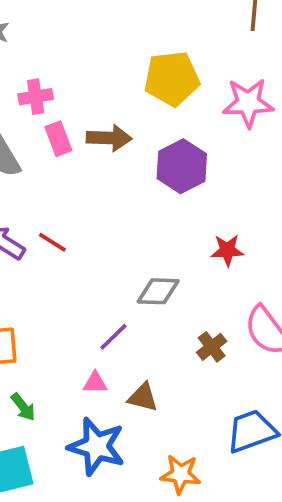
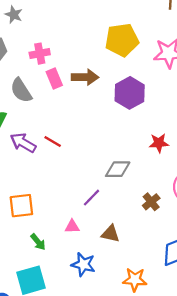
pink triangle: (95, 383) -> (72, 227), moved
blue star: (97, 447) -> (83, 264), size x0.7

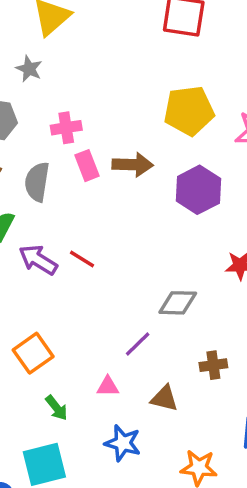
gray semicircle: (21, 90) -> (37, 182), turned 40
brown cross: (151, 202) -> (213, 365), moved, turned 30
orange square: (21, 206) -> (33, 353), turned -30

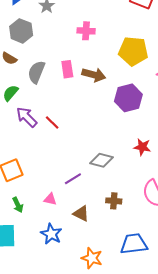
pink cross: (66, 128) -> (86, 31), moved

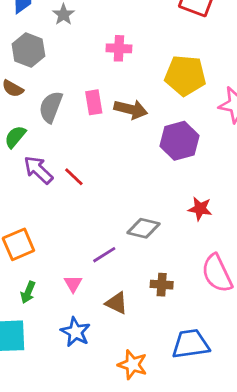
pink triangle: (50, 199) -> (73, 284), turned 48
green arrow: (18, 205) -> (28, 292), turned 49

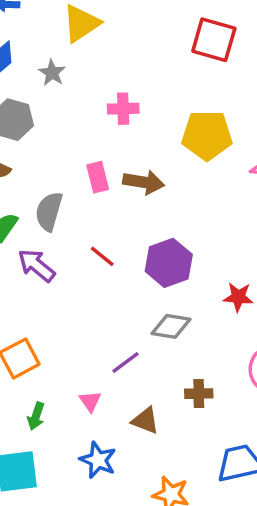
gray semicircle: (51, 107) -> (49, 211), moved
purple hexagon: (179, 141) -> (169, 263), moved
red line: (74, 177) -> (102, 256), moved

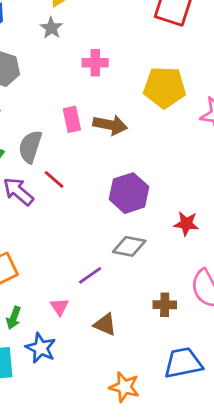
gray star: (52, 73) -> (51, 28), moved
red line: (102, 256) -> (54, 179), moved
brown cross: (199, 394) -> (165, 305), moved
blue star: (98, 460) -> (41, 348), moved

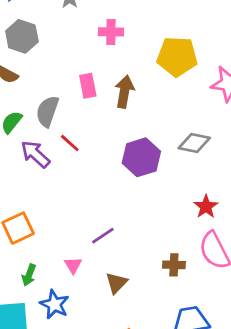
brown arrow: (110, 125) -> (124, 92), turned -92
red star: (186, 224) -> (206, 207), moved, turned 30
gray diamond: (129, 246) -> (194, 143), moved
brown triangle: (105, 324) -> (117, 283), turned 50

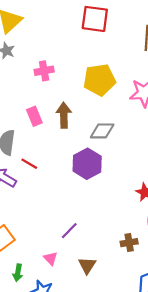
gray diamond: (194, 143) -> (102, 131), moved

